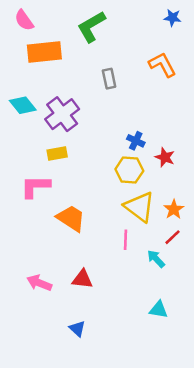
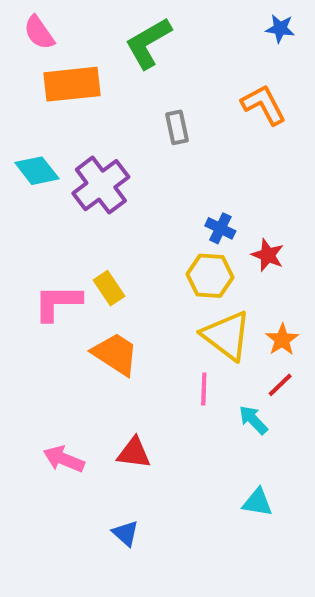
yellow rectangle: (57, 153) -> (109, 288), moved, turned 66

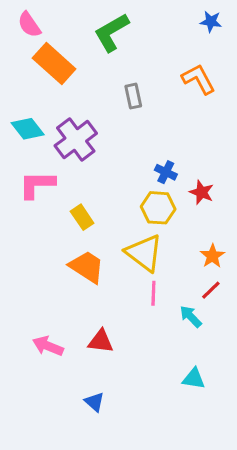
orange rectangle: (72, 84) -> (54, 63), turned 48
pink L-shape: (58, 303) -> (37, 185), moved
yellow triangle: (227, 335) -> (144, 253), moved

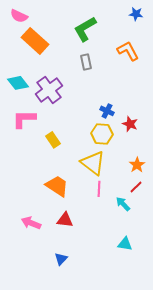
pink semicircle: (29, 25) -> (19, 16), turned -30
green L-shape: (112, 32) -> (85, 29), moved
orange trapezoid: (87, 267) -> (57, 186), moved
blue triangle: (94, 402) -> (61, 259), turned 32

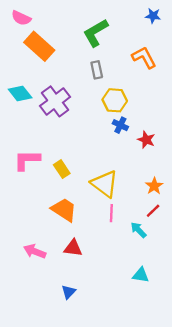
pink L-shape: (24, 119) -> (27, 160), moved
yellow hexagon: (102, 134) -> (115, 100), moved
yellow rectangle: (53, 140) -> (62, 169), moved

